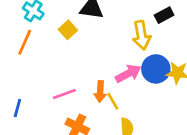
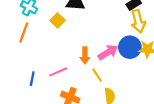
yellow arrow: (142, 35) -> (138, 21), moved
orange arrow: (100, 92) -> (85, 55), moved
blue line: (17, 108) -> (32, 79), moved

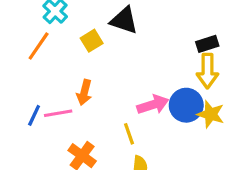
orange arrow: (85, 55) -> (84, 92), moved
pink line: (58, 72) -> (58, 113), moved

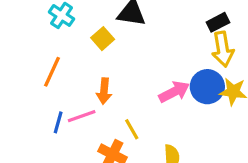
orange line: (39, 46) -> (52, 72), moved
yellow line: (129, 134) -> (132, 129), moved

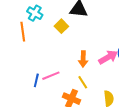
orange line: (52, 72) -> (23, 32), moved, turned -30
orange arrow: (104, 91) -> (83, 59), moved

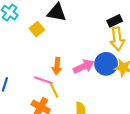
pink line: (51, 76) -> (43, 80), moved, turned 36

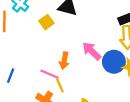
pink arrow: (84, 66) -> (92, 51), moved, turned -114

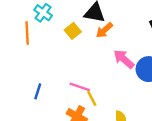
orange arrow: (64, 61) -> (104, 30), moved, turned 42

